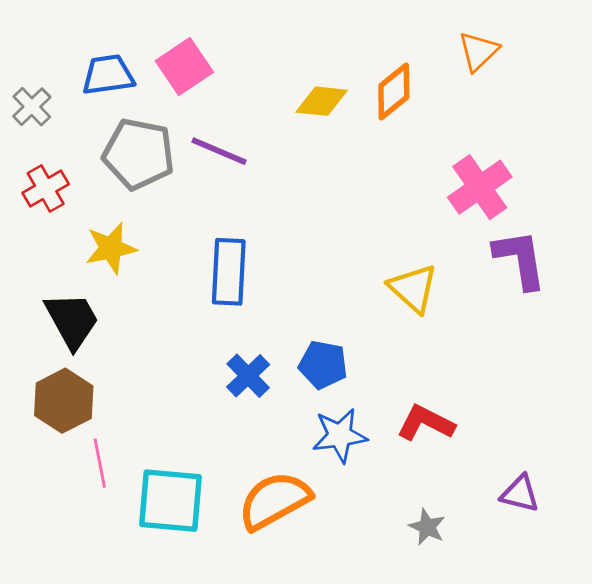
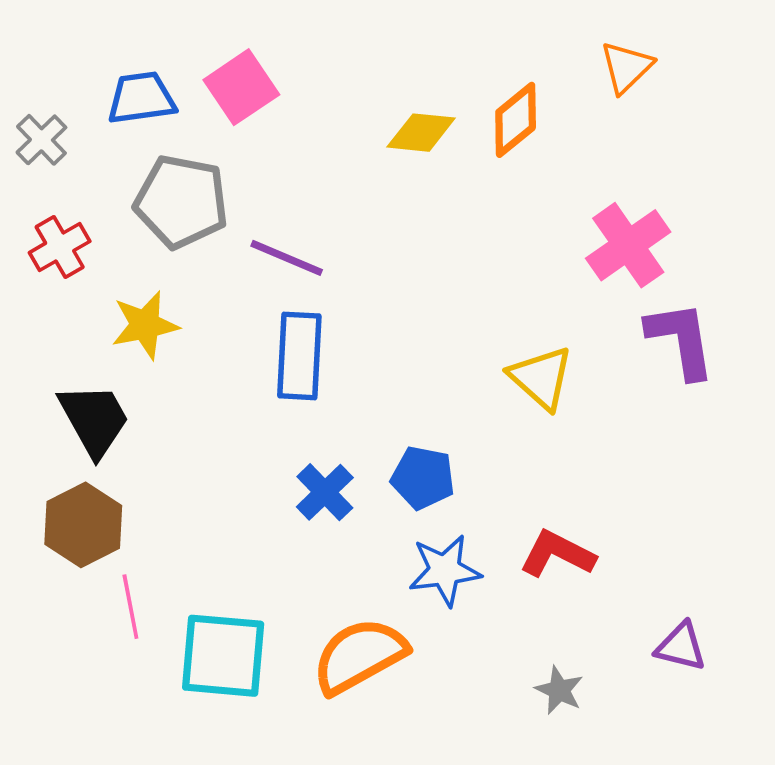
purple line: (219, 151) -> (287, 258), moved

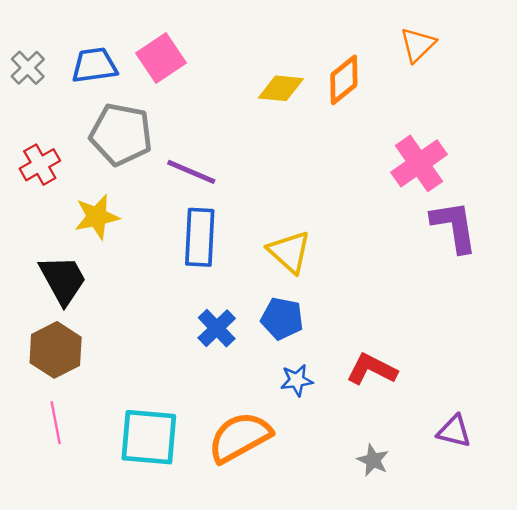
gray cross: (41, 140) -> (28, 68), moved
yellow triangle: (541, 378) -> (289, 252), moved
blue star: (445, 570) -> (297, 380), size x0.7
pink line: (130, 607) -> (56, 423), moved

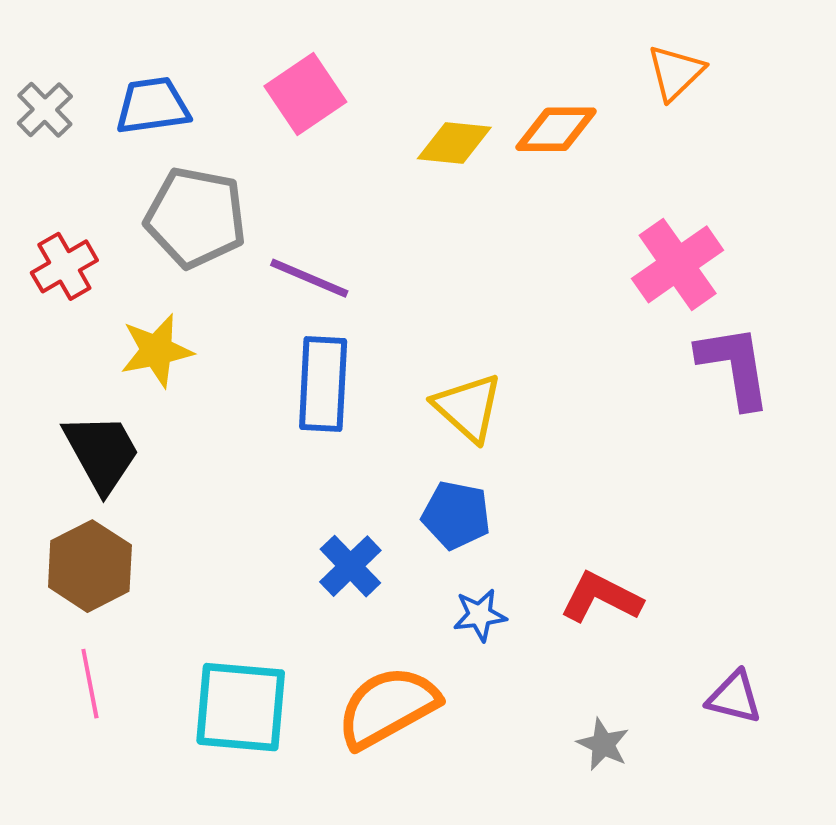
pink square: (161, 58) -> (305, 94), moved
orange diamond: (344, 80) -> (556, 129), turned 39
blue cross: (217, 328) -> (350, 566), moved

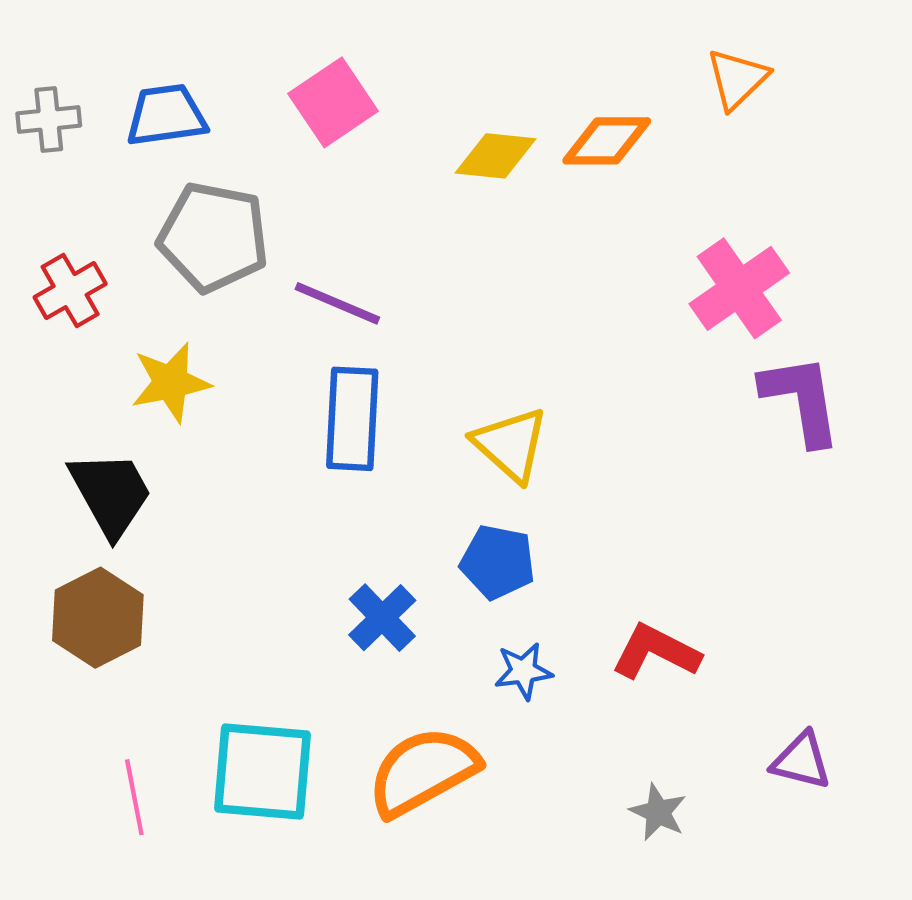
gray cross: (45, 110) -> (49, 119), turned 38
pink line: (90, 684) -> (134, 797), moved

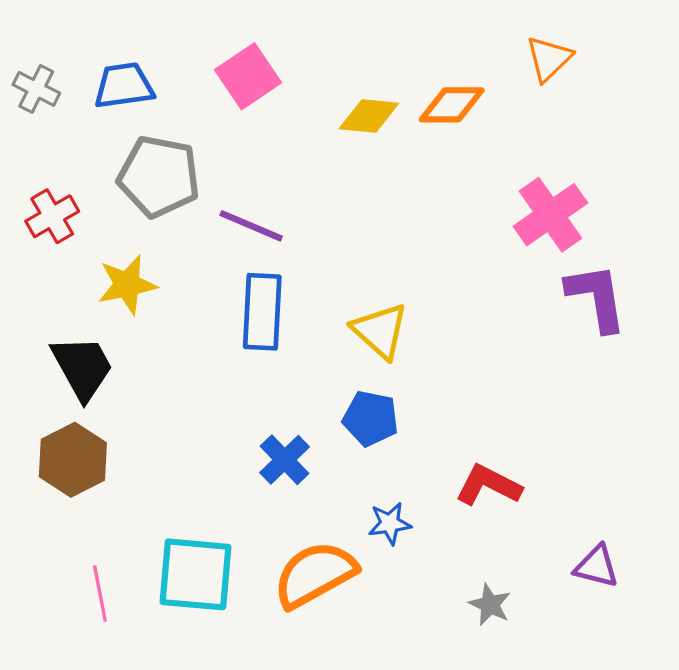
gray cross: (49, 119) -> (36, 89), turned 33
blue star: (523, 671) -> (390, 523), moved

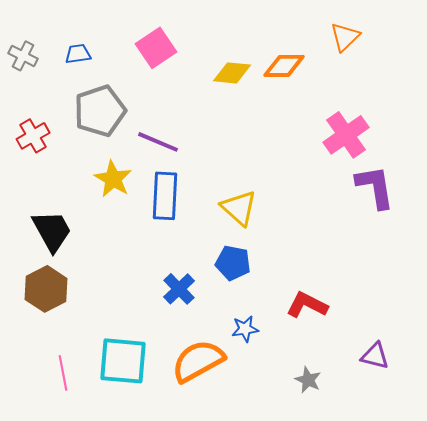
blue trapezoid: (124, 86) -> (78, 54), size x0.7
gray pentagon: (159, 176) -> (100, 111), turned -30
yellow star: (127, 285) -> (113, 179), moved, turned -30

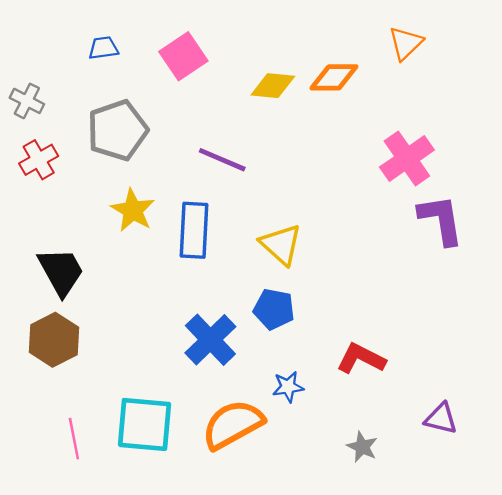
blue trapezoid: (78, 54) -> (103, 48), moved
gray cross: (23, 56) -> (27, 101), moved
purple line: (158, 142) -> (222, 160), moved
blue cross: (179, 289) -> (210, 340), size x1.4

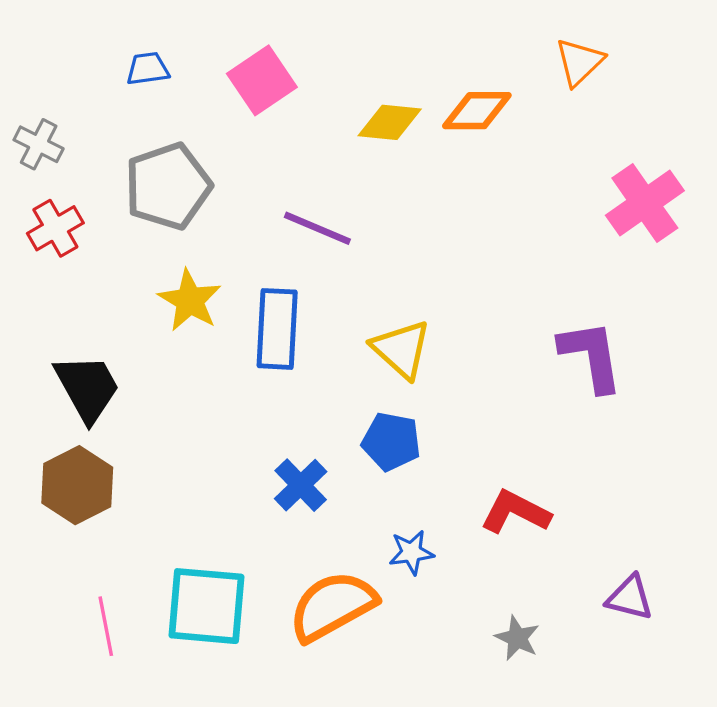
pink cross: (407, 159) -> (645, 203), moved
purple L-shape: (441, 220) -> (591, 356), moved
blue cross: (210, 340) -> (301, 485), size x0.7

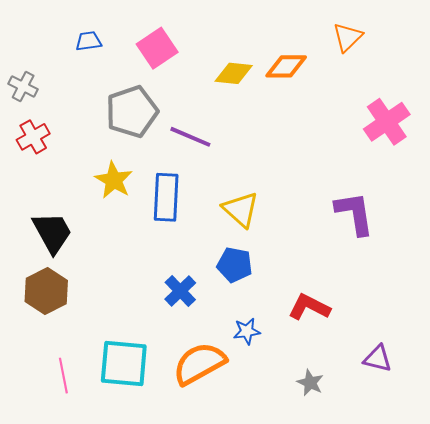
gray pentagon: (168, 186) -> (132, 112), moved

